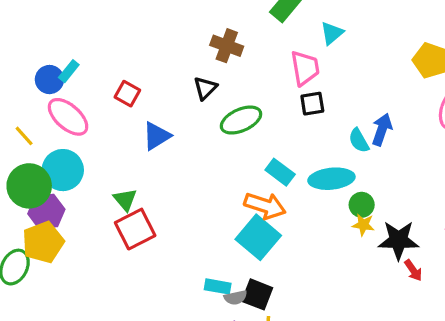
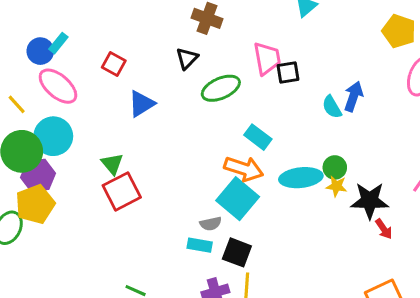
pink trapezoid: (305, 68) -> (267, 58), moved
cyan ellipse: (331, 179) -> (301, 178), moved
gray semicircle: (235, 298) -> (211, 224), moved

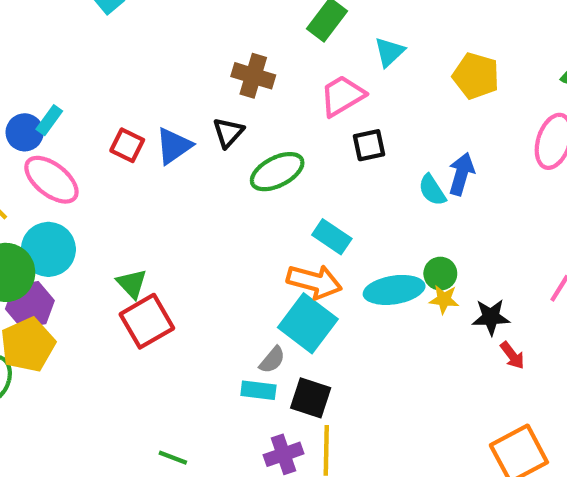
yellow pentagon: (399, 31) -> (476, 76), moved
pink trapezoid: (267, 58) -> (342, 96), moved, turned -108
blue triangle: (141, 104) -> (174, 146), moved
black star: (370, 201) -> (491, 317), size x0.7
gray semicircle: (211, 224) -> (272, 360), turned -35

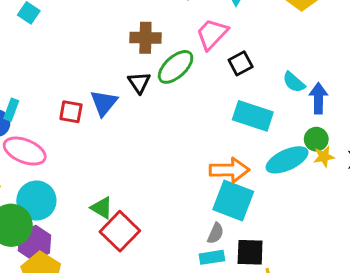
green ellipse: (277, 172) -> (176, 67), moved
blue arrow: (461, 174) -> (318, 98), moved
cyan rectangle: (332, 237) -> (253, 116), moved, size x1.4

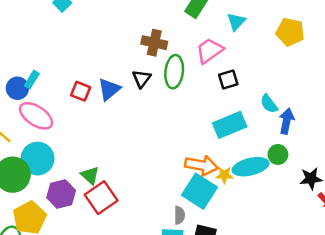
green ellipse: (176, 67) -> (174, 72), turned -52
cyan rectangle: (253, 116) -> (230, 125), turned -52
yellow star: (324, 157) -> (224, 175), moved
gray semicircle: (216, 233) -> (179, 215), turned -36
purple hexagon: (34, 243) -> (61, 194), moved

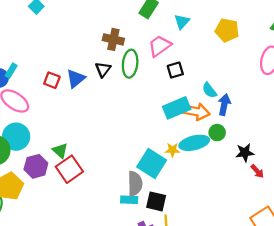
orange arrow: (201, 165) -> (196, 112), moved
gray semicircle: (179, 215) -> (135, 184), size x1.6

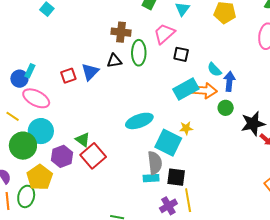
black triangle: (103, 69) -> (114, 61), turned 49
black square: (175, 70) -> (181, 54), turned 35
red square: (52, 80) -> (68, 76), turned -35
cyan ellipse: (194, 143) -> (139, 121), moved
black star: (245, 153) -> (253, 124), size x1.4

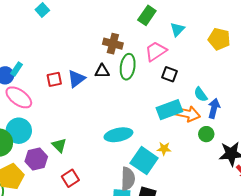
red square: (93, 156) -> (70, 178), moved, size x0.7

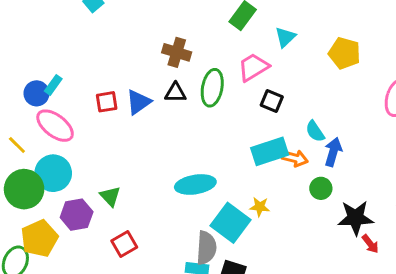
brown cross: (113, 44) -> (177, 52), moved
orange arrow: (187, 114) -> (295, 158), size x0.7

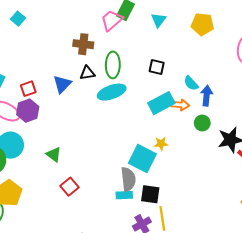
pink trapezoid: (253, 67) -> (112, 20), moved
red square: (107, 102) -> (28, 89), moved
cyan ellipse: (195, 184) -> (112, 92), moved
purple hexagon: (77, 215) -> (28, 111), moved

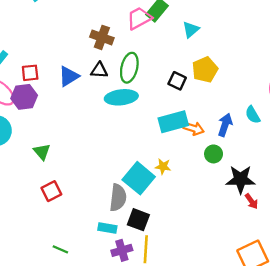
yellow pentagon: (202, 24) -> (205, 70), moved, turned 30
cyan semicircle: (191, 83) -> (253, 115), moved
cyan rectangle: (124, 195) -> (107, 228), moved

